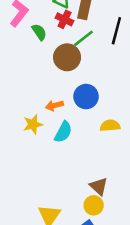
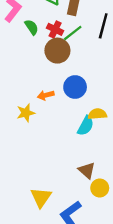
red cross: (65, 19) -> (55, 29), moved
cyan semicircle: (63, 132) -> (86, 126), moved
yellow circle: (94, 205) -> (100, 188), moved

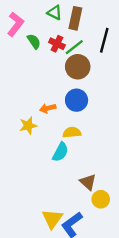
brown circle: (57, 51) -> (78, 67), moved
yellow semicircle: (97, 114) -> (72, 132), moved
cyan semicircle: (86, 126) -> (60, 152), moved
yellow triangle: (41, 197) -> (52, 219), moved

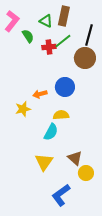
green triangle: (55, 13) -> (46, 21), moved
red cross: (57, 44) -> (49, 47), moved, turned -32
brown circle: (78, 67) -> (85, 58), moved
yellow triangle: (52, 219) -> (44, 162), moved

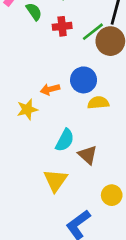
green line: (63, 41) -> (93, 32), moved
yellow semicircle: (61, 115) -> (98, 103), moved
brown triangle: (75, 158) -> (88, 155), moved

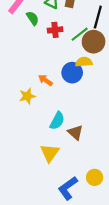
orange arrow: (50, 89) -> (45, 80), turned 48
yellow semicircle: (98, 103) -> (84, 62), moved
yellow circle: (112, 195) -> (95, 177), moved

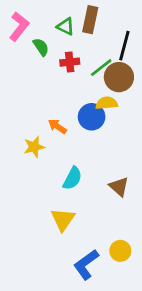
brown triangle: (75, 132) -> (119, 187), moved

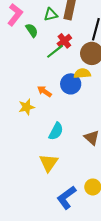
green triangle: (66, 26) -> (51, 15), turned -40
red cross: (70, 62) -> (64, 41), moved, turned -32
green line: (101, 68) -> (55, 51), moved

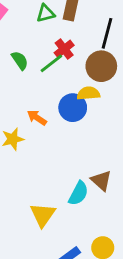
green semicircle: (32, 30) -> (20, 60), moved
cyan semicircle: (56, 131) -> (78, 193), moved

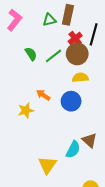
red cross: (64, 49) -> (75, 38), moved
brown circle: (101, 66) -> (77, 54), moved
blue circle: (73, 108) -> (71, 101), moved

